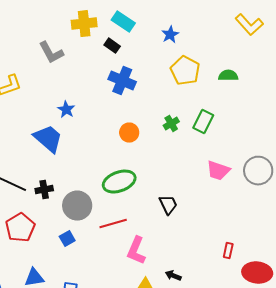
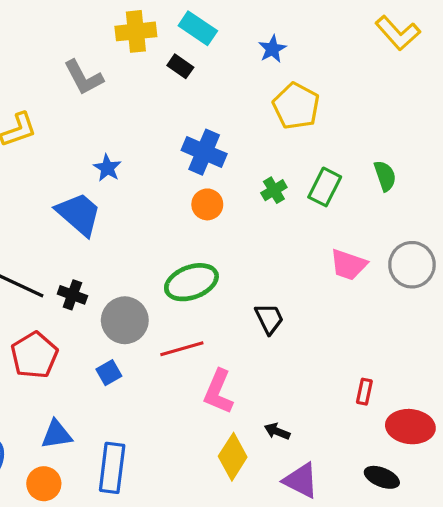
green semicircle: (228, 76) -> (385, 176), moved, turned 72
blue cross: (122, 81) -> (204, 152), moved
black cross: (44, 190) -> (72, 295), turned 30

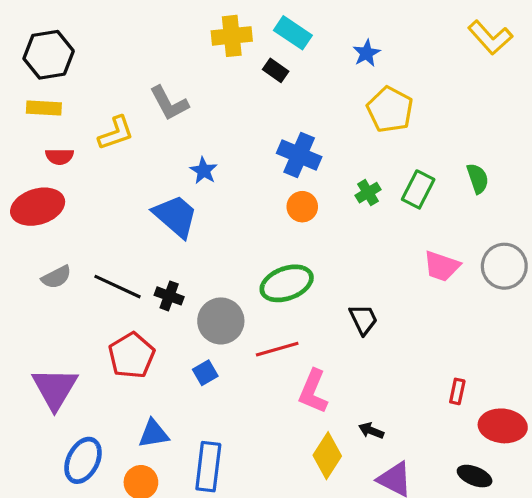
gray L-shape: (84, 77) -> (169, 103), moved

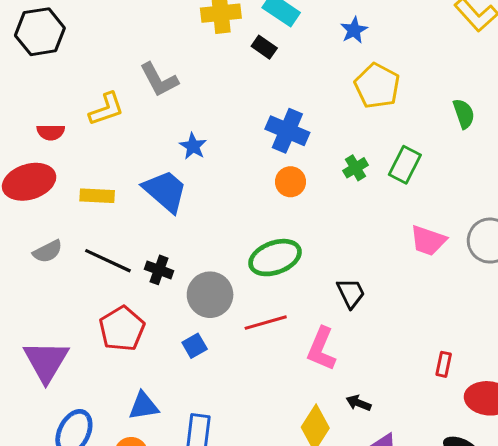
yellow rectangle: (44, 108) -> (97, 196), moved
green semicircle: (478, 178) -> (464, 114), moved
pink L-shape: (313, 391) -> (321, 349), moved

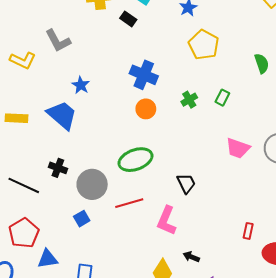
yellow L-shape: (106, 109) -> (23, 60), turned 45
green rectangle: (405, 165) -> (222, 98), size x0.7
black line: (108, 261) -> (24, 185), moved
red pentagon: (122, 329) -> (24, 233), moved

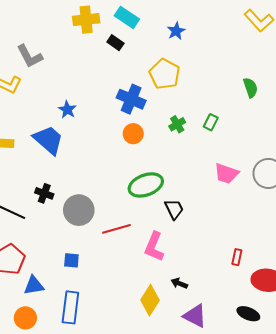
gray L-shape: (58, 41) -> (30, 56), moved
yellow pentagon: (204, 45) -> (165, 74), moved
green ellipse: (135, 160) -> (146, 185), moved
blue square: (82, 219) -> (71, 260), moved, turned 35

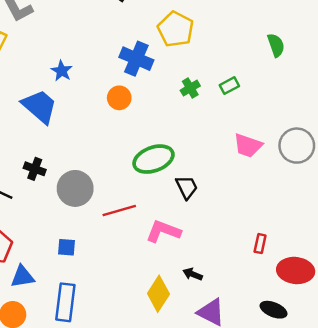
green rectangle: (211, 122) -> (229, 86), turned 35
orange circle: (133, 134) -> (119, 98), moved
pink L-shape: (154, 247) -> (163, 231), turned 88

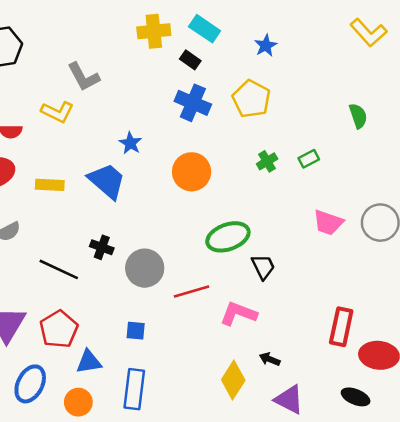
blue cross: (136, 59) -> (193, 103), moved
orange circle: (119, 98) -> (192, 172), size x1.5
red rectangle: (260, 244) -> (341, 327), size x1.8

